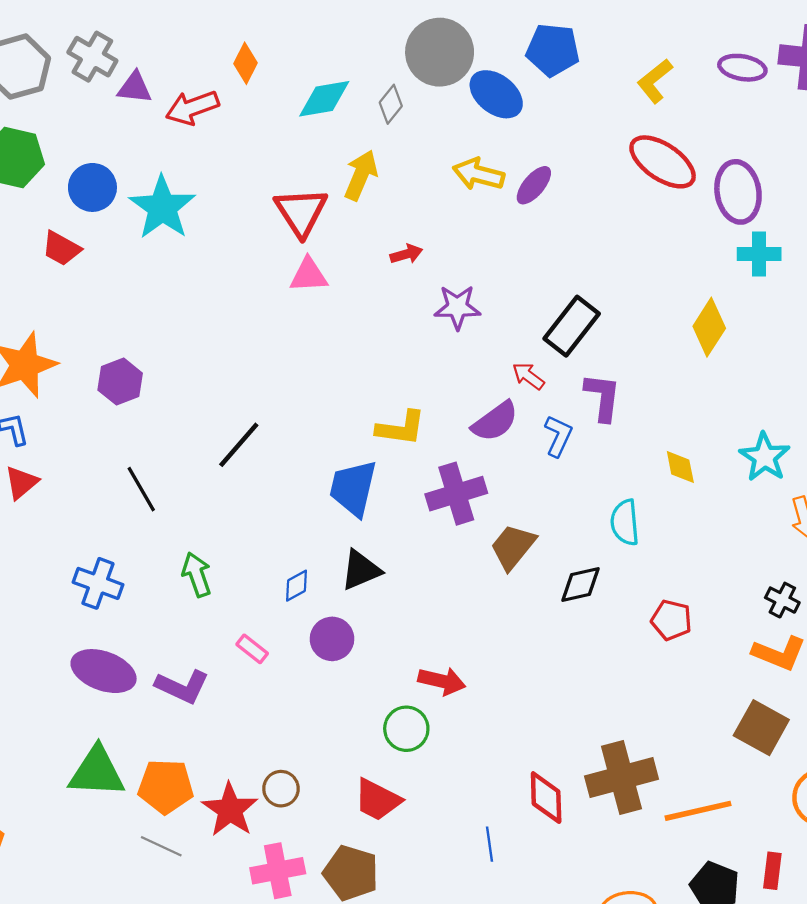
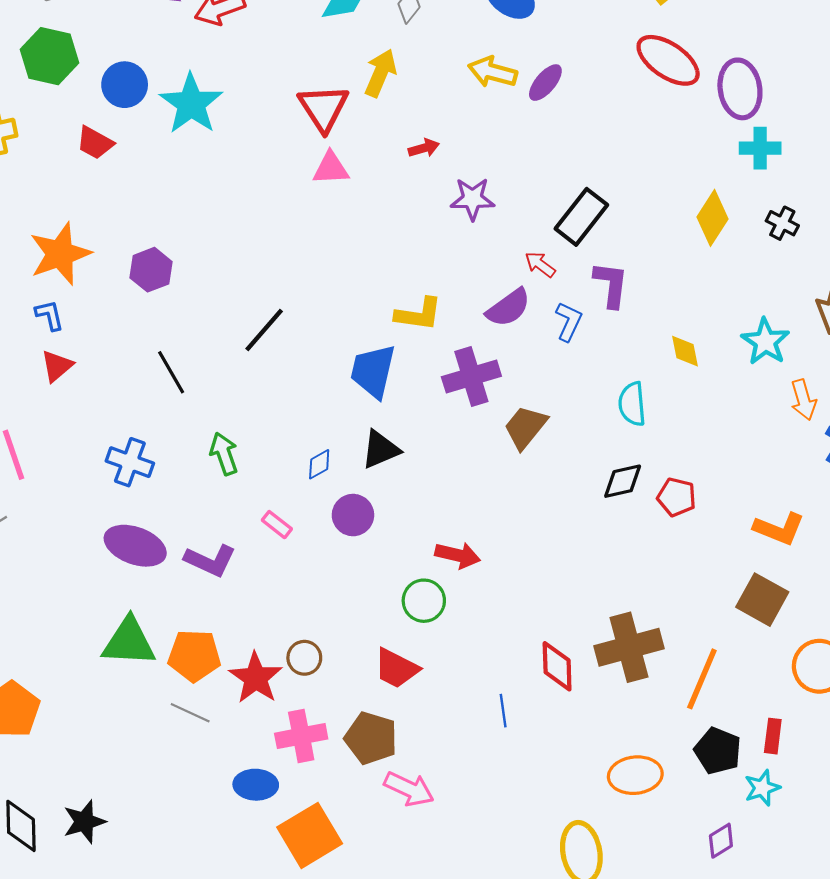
black diamond: (580, 585) -> (623, 481), moved
black cross: (782, 600) -> (782, 223), moved
orange line: (698, 811) -> (702, 679), turned -54

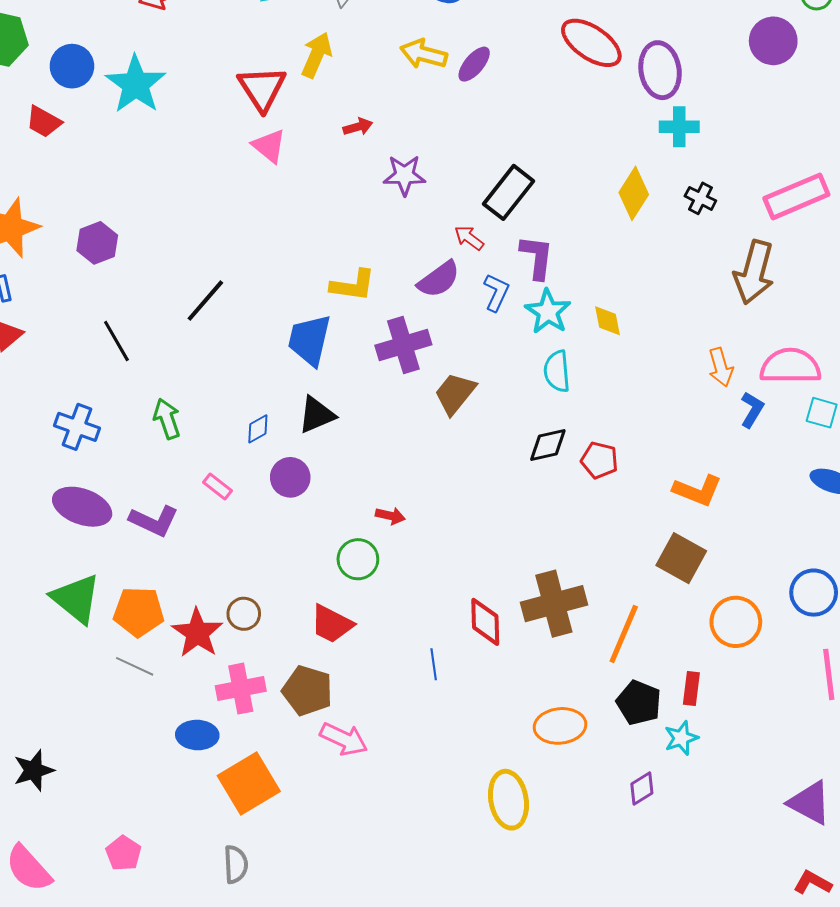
pink triangle: (331, 168) -> (269, 146), turned 42
cyan star: (765, 342) -> (548, 312), moved
red arrow: (458, 555) -> (390, 516), size x0.7
green triangle: (129, 642) -> (76, 599), turned 36

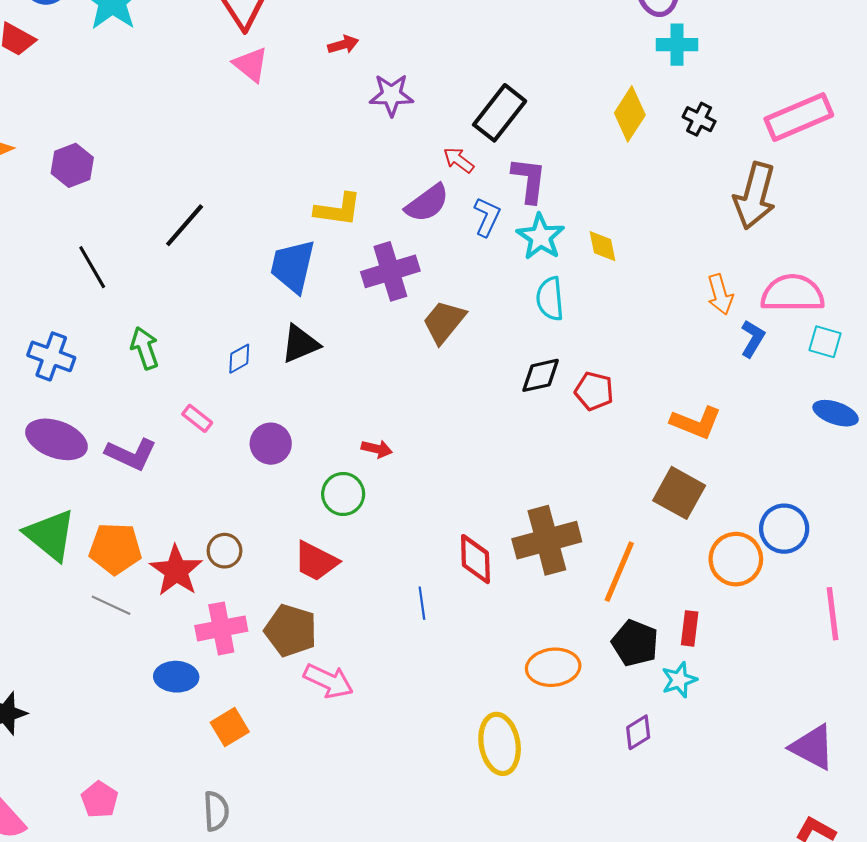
purple circle: (290, 477) -> (271, 444), moved
blue circle: (814, 593) -> (784, 529), moved
orange square: (249, 784) -> (230, 727), size x0.6

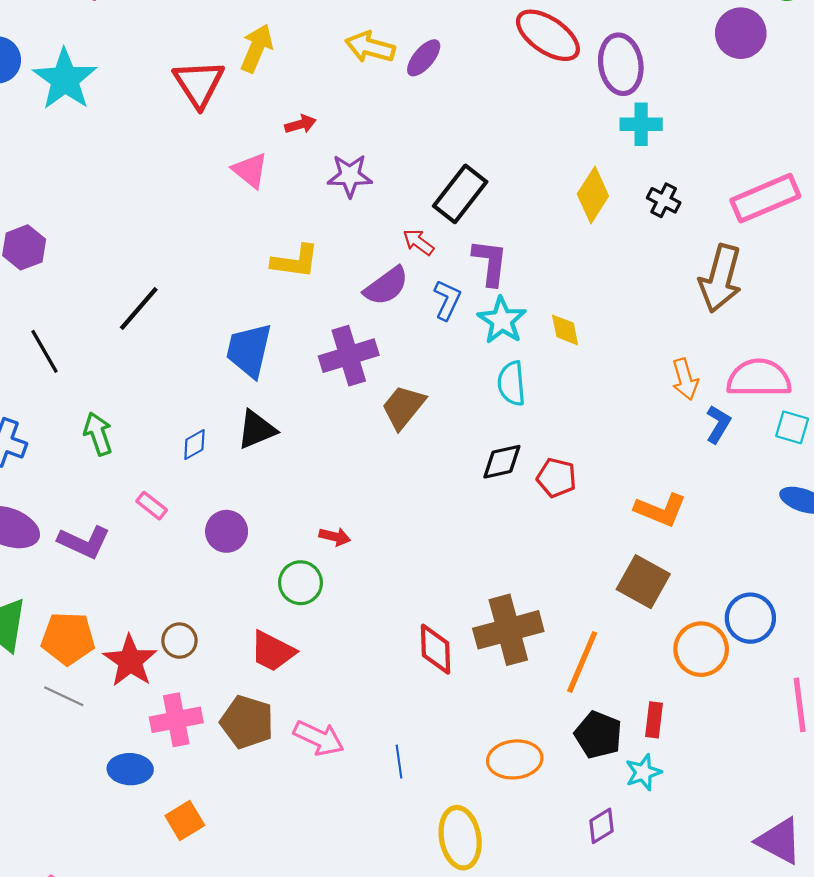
pink triangle: (251, 65) -> (250, 170), moved
yellow L-shape: (338, 209) -> (295, 261), moved
blue line: (422, 603) -> (399, 762), moved
pink arrow: (328, 681) -> (319, 738), moved

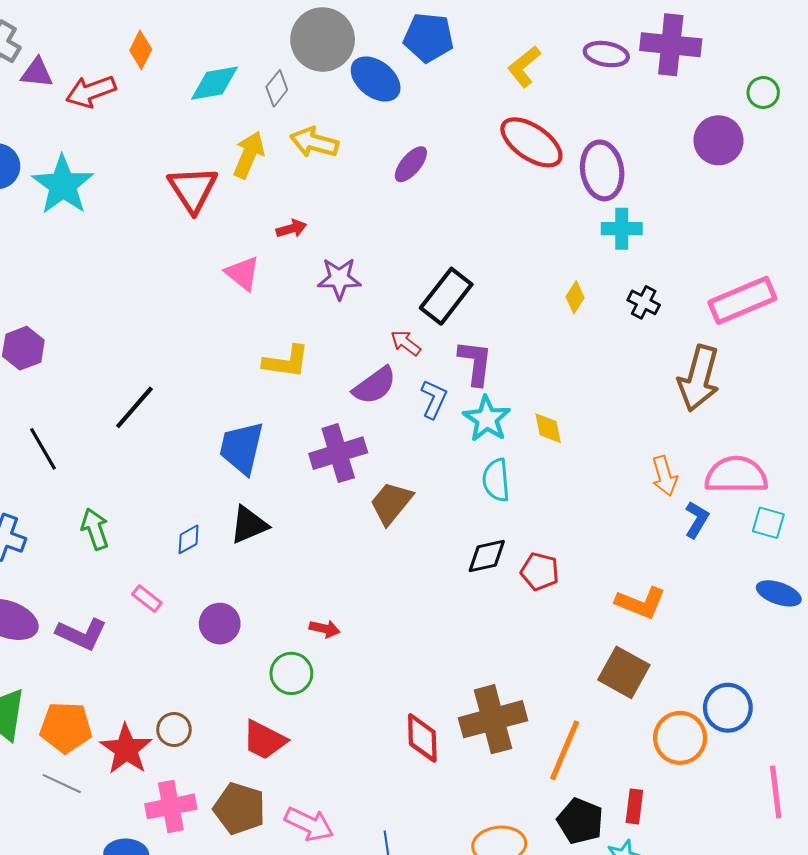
yellow arrow: (370, 47) -> (314, 142), moved
yellow diamond: (593, 195) -> (575, 297), size x0.6

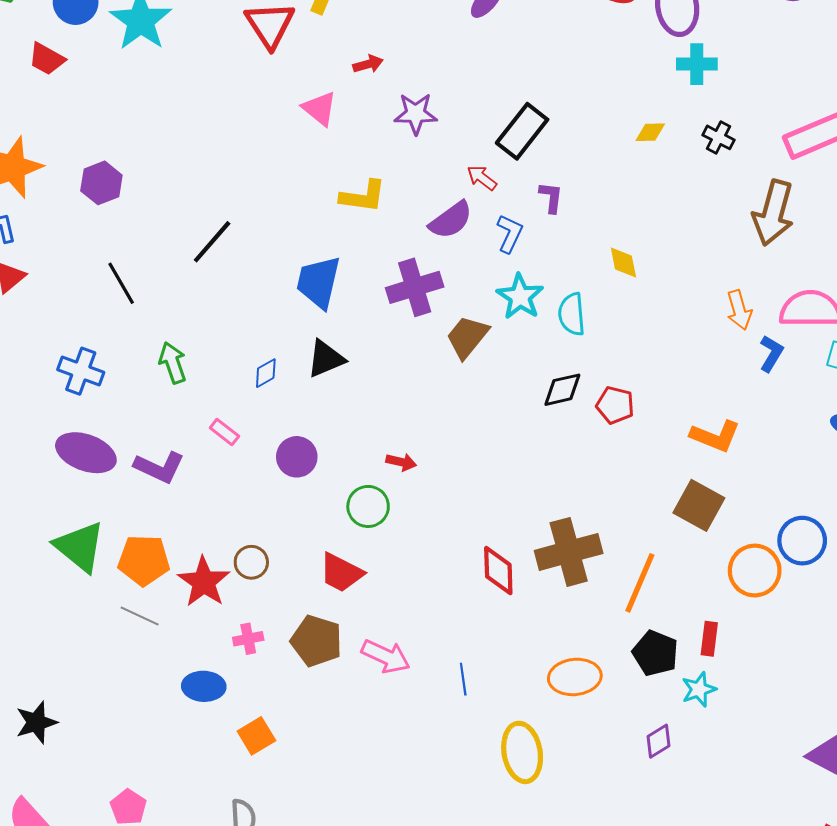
yellow diamond: (575, 297) -> (650, 132), turned 56
purple L-shape: (475, 363) -> (551, 197), size x0.7
cyan star: (487, 419) -> (520, 297), moved
pink cross: (171, 806) -> (248, 639), size x0.6

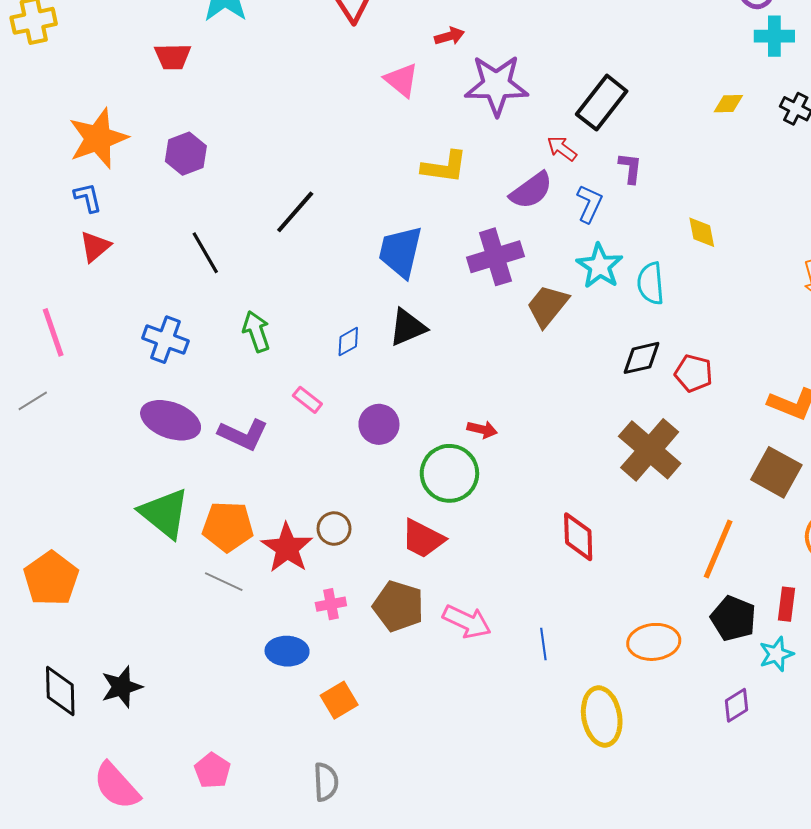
red trapezoid: (47, 59) -> (173, 57), moved, turned -30
purple star: (416, 114) -> (496, 85), size x1.5
green circle: (368, 506) -> (449, 473), size x1.4
brown cross: (569, 552) -> (650, 450), moved, turned -34

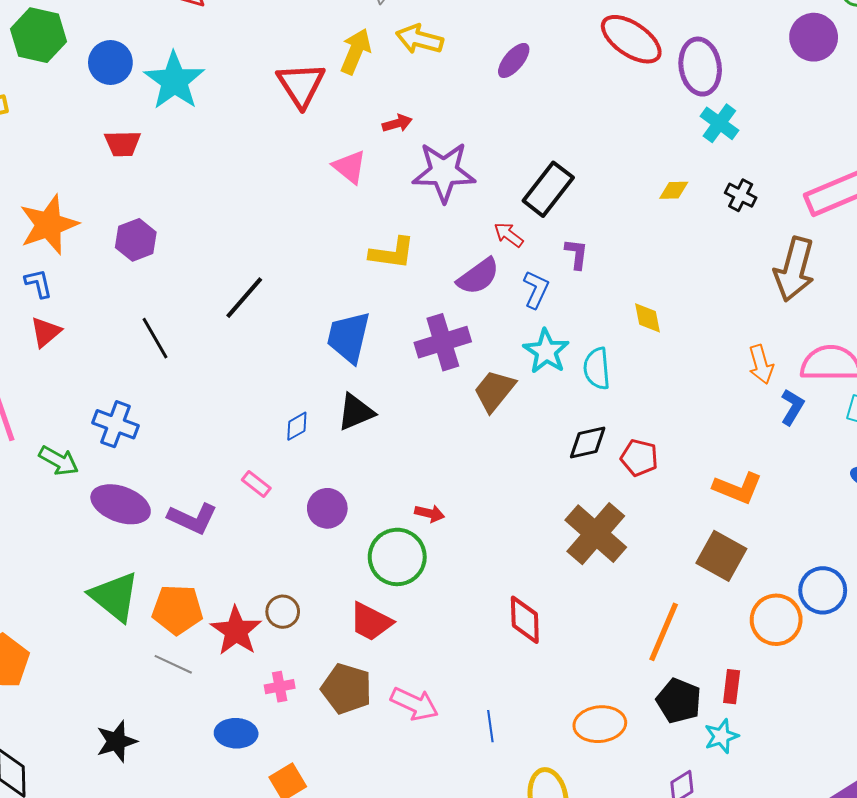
cyan cross: (774, 36) -> (719, 123), turned 36
green arrow: (256, 331) -> (59, 461), moved, turned 138
black star: (122, 687) -> (117, 741), moved

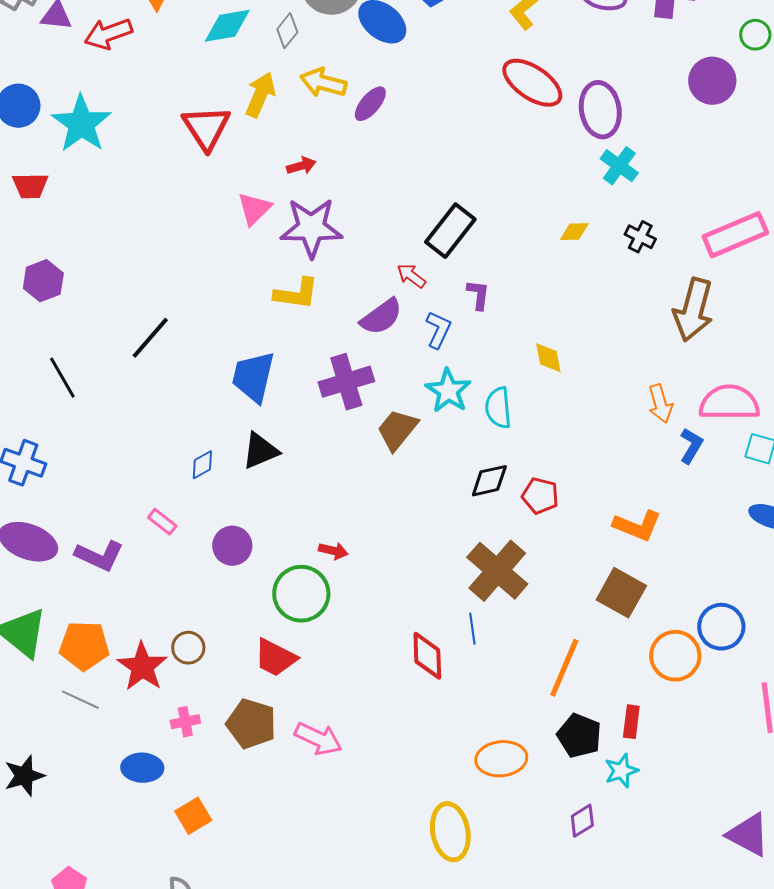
purple ellipse: (514, 60) -> (370, 104), moved
pink triangle: (350, 167) -> (254, 209), turned 36
purple star: (444, 172) -> (311, 228), moved
blue line: (490, 726) -> (472, 629), moved

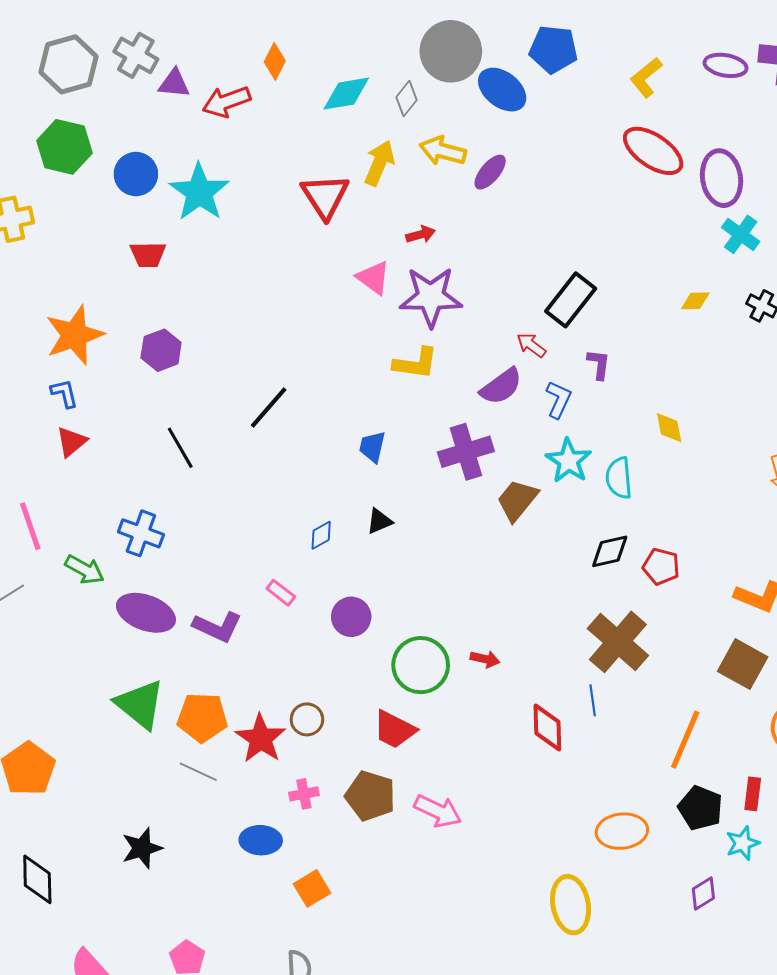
pink triangle: (254, 209) -> (373, 278), turned -39
blue trapezoid: (253, 377) -> (372, 447), size x0.6
black triangle: (260, 451) -> (379, 521), size x0.7
red arrow: (333, 551) -> (485, 659), moved

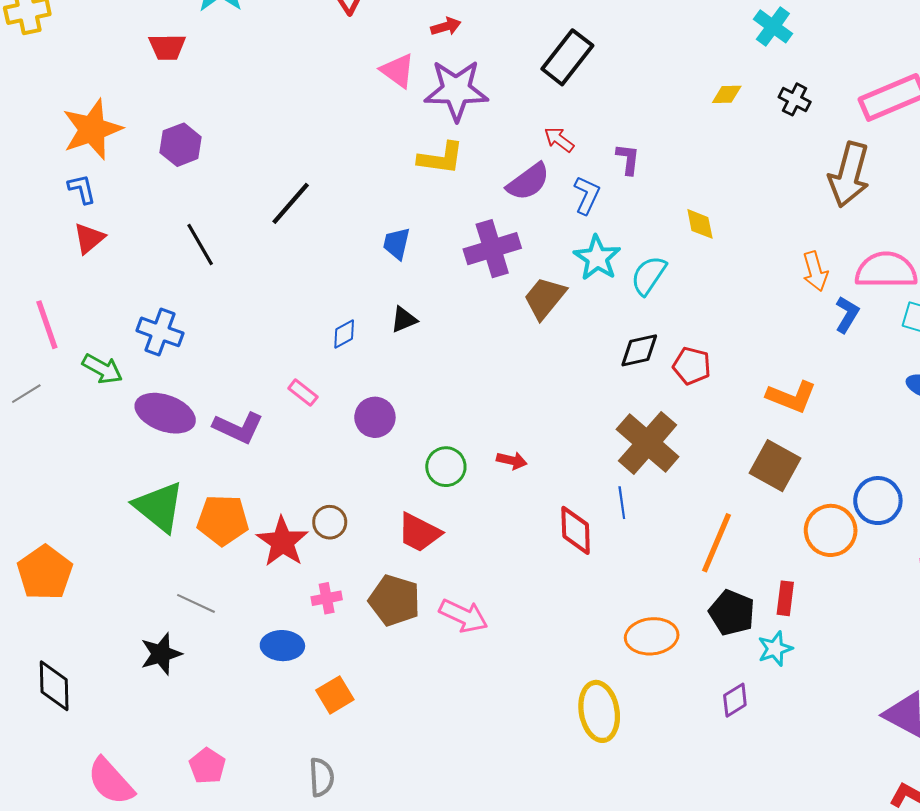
black rectangle: (571, 300) -> (567, 57), moved
cyan semicircle: (619, 478) -> (649, 275), turned 39
green circle: (421, 665) -> (446, 467), size x0.7
gray line: (198, 772) -> (196, 603), moved

